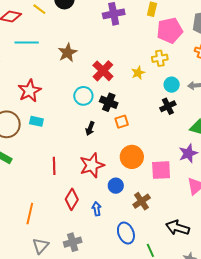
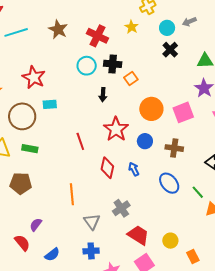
brown cross: (142, 201) -> (174, 148), turned -30

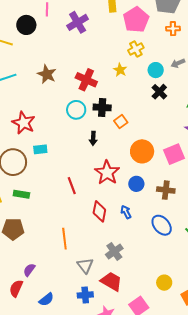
red trapezoid: (138, 235) -> (111, 281), moved
red semicircle: (22, 243) -> (16, 288), turned -114

